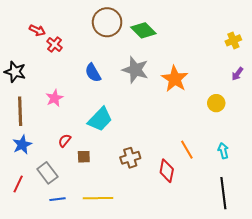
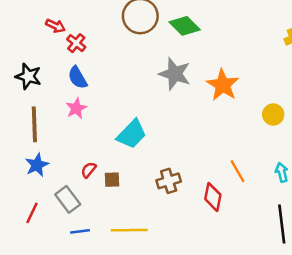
blue semicircle: (93, 73) -> (78, 78), moved
red semicircle: (65, 141) -> (89, 170), moved

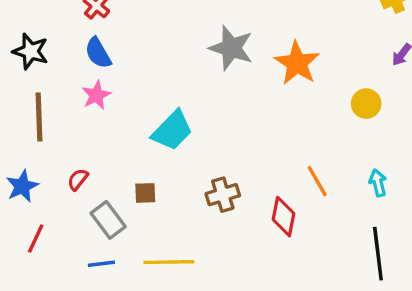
blue star: (37, 165) -> (22, 186), moved
red semicircle: (89, 170) -> (78, 179), moved
gray rectangle: (68, 199) -> (108, 220), moved

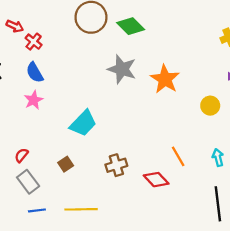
brown square: (145, 193) -> (66, 164), turned -32
red diamond: (283, 217) -> (156, 180), turned -55
gray rectangle: (108, 220) -> (28, 182), moved

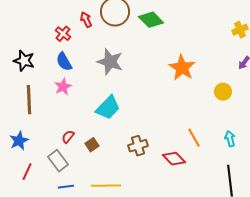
red arrow: (15, 26) -> (86, 20), moved, turned -140
gray star: (122, 69) -> (110, 62), moved
red semicircle: (21, 155) -> (68, 137), moved

